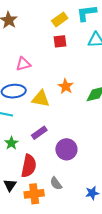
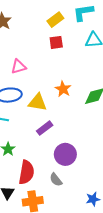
purple rectangle: (39, 133) -> (45, 128), moved
gray semicircle: (56, 184) -> (56, 180), moved

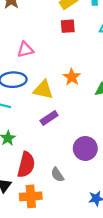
purple circle: (65, 154) -> (85, 148), moved

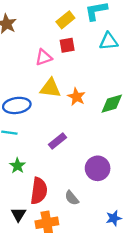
pink triangle: (25, 50) -> (44, 57), moved
yellow triangle: (43, 90) -> (50, 88), moved

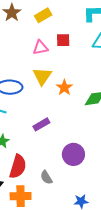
yellow rectangle: (65, 20) -> (43, 15), moved
yellow triangle: (50, 88) -> (42, 76), turned 48

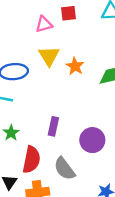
purple rectangle: (41, 124) -> (53, 126), moved, turned -42
gray semicircle: (46, 177) -> (64, 169), size x1.5

